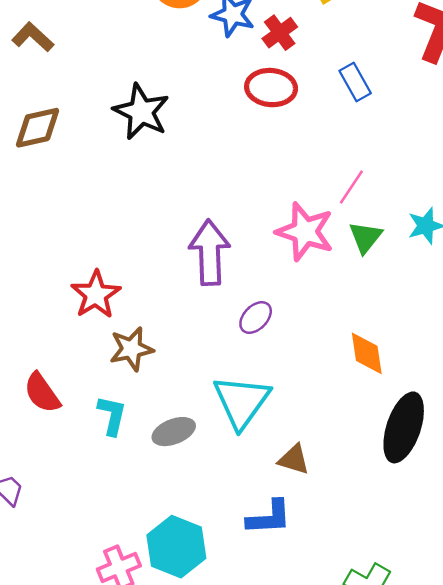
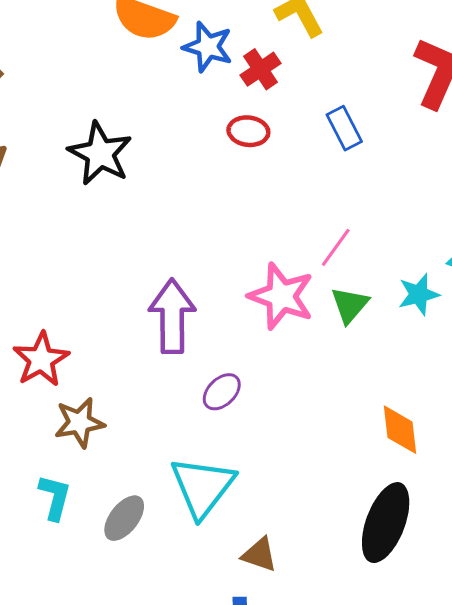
red ellipse: (271, 88) -> (248, 131), size x0.7
orange diamond: (367, 353) -> (400, 430), moved
gray ellipse: (174, 432) -> (124, 518), turned -33

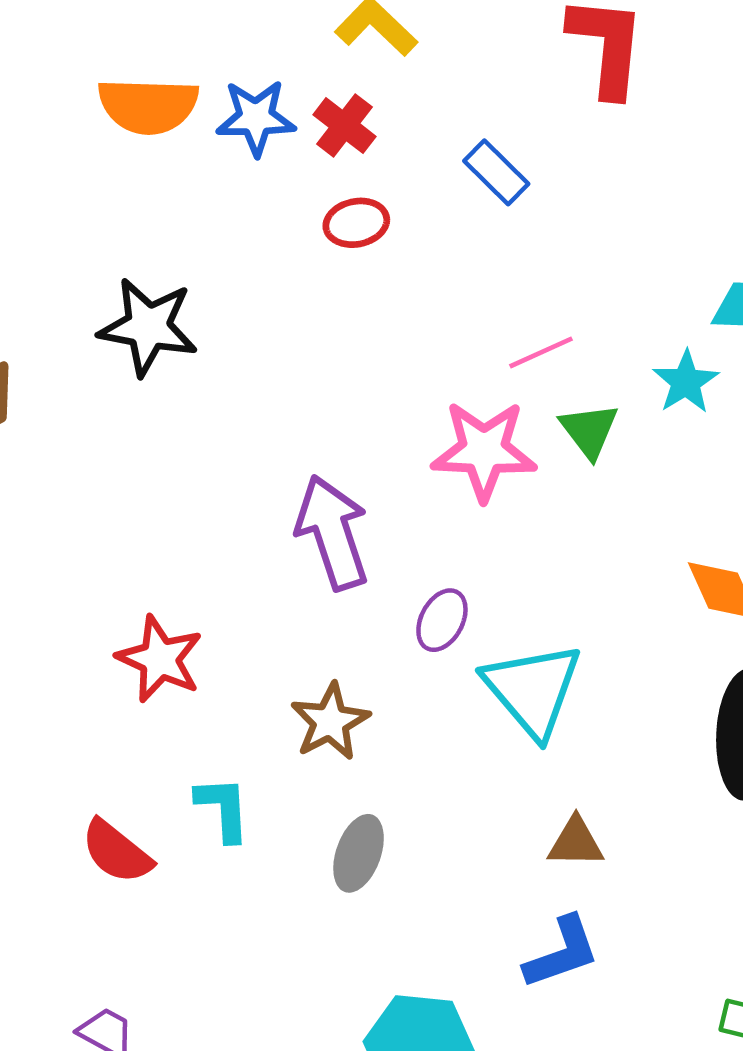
pink line: (336, 247) -> (541, 352), turned 48
brown star: (79, 423) -> (330, 722), moved
cyan triangle: (203, 487) -> (533, 690), moved
cyan L-shape: (55, 497) -> (223, 809), moved

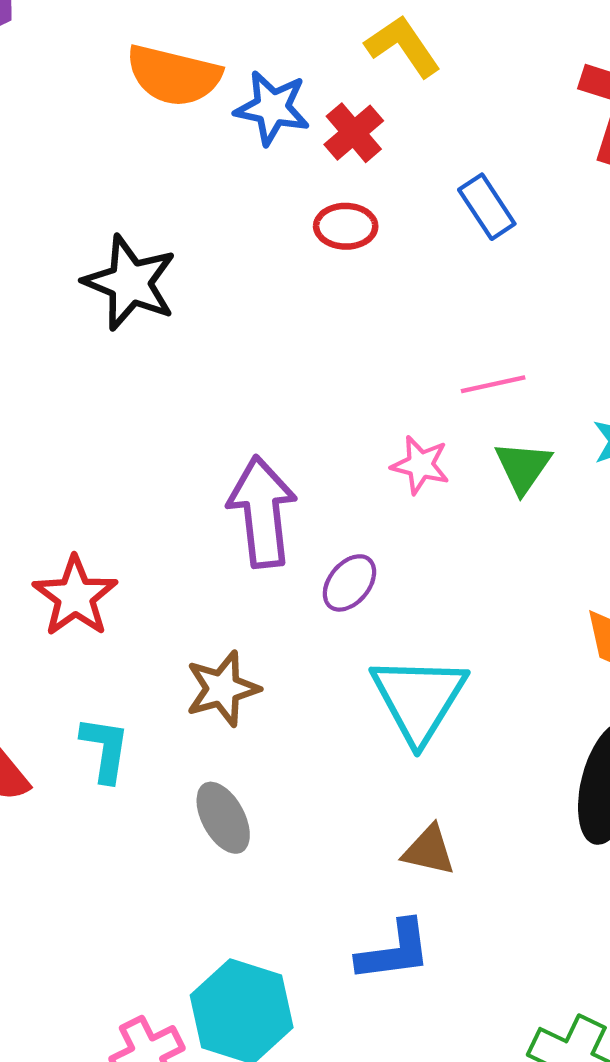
pink star: (484, 451) -> (420, 465), size x0.6
purple ellipse: (442, 620) -> (349, 583), moved
gray ellipse: (359, 853) -> (223, 818), turned -60

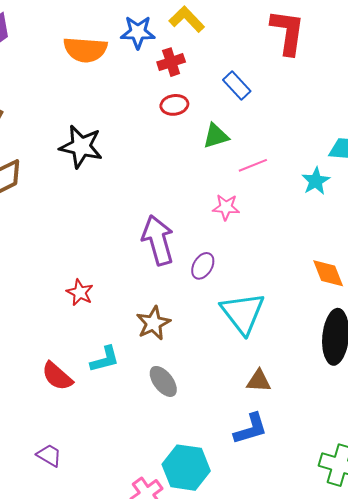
blue star: (272, 108) -> (138, 32), moved
red cross: (354, 133) -> (171, 62), turned 32
green triangle: (523, 467) -> (216, 136), moved, turned 48
red star: (75, 596) -> (80, 292), size x0.7
cyan L-shape: (105, 749) -> (105, 359), turned 76

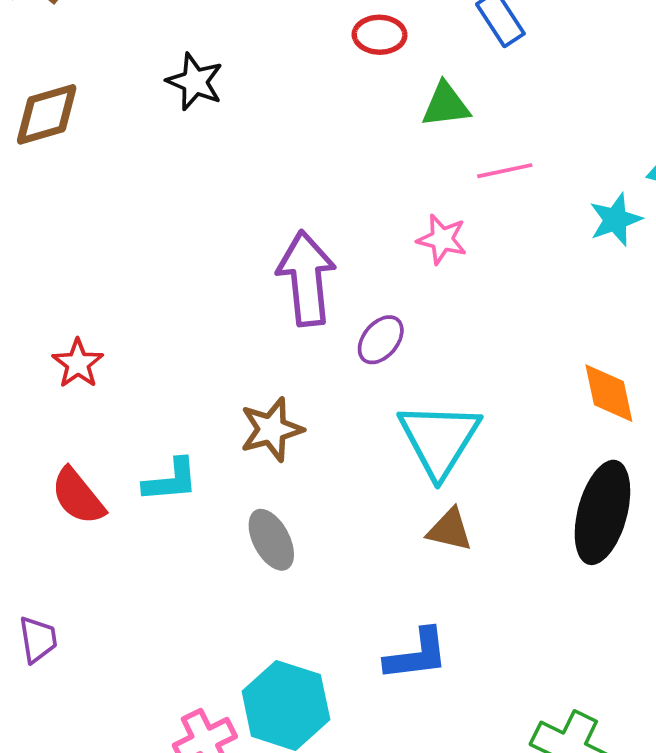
black star: (81, 147) -> (195, 82), size x0.7
red star: (80, 292) -> (78, 363), moved
brown triangle: (259, 381) -> (450, 530), moved
purple trapezoid: (49, 455) -> (38, 639), turned 40

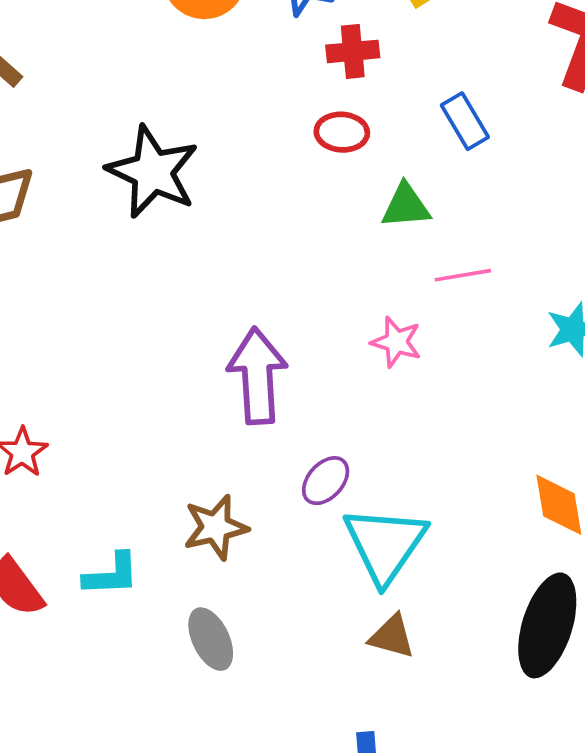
black star: (195, 82) -> (153, 172), size x1.6
purple ellipse: (381, 340) -> (326, 481), moved

